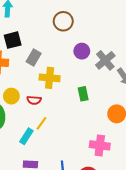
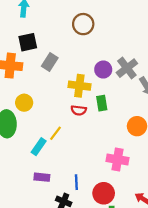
purple circle: (82, 51) -> (103, 70), moved
yellow cross: (50, 78) -> (79, 86), moved
red semicircle: (34, 100) -> (79, 110), moved

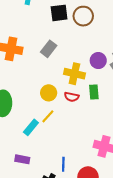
black square: (28, 42) -> (59, 13), moved
yellow circle: (24, 103) -> (49, 93), moved
purple rectangle: (42, 177) -> (22, 159), moved

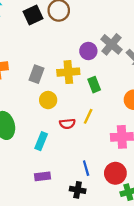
gray rectangle: (49, 49) -> (37, 74), moved
red semicircle: (72, 97) -> (67, 124), moved
yellow line: (48, 116) -> (88, 116), moved

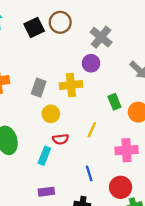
gray cross: (111, 44) -> (101, 37), moved
green rectangle: (94, 85) -> (114, 102), moved
red semicircle: (67, 124) -> (61, 139), moved
blue line: (86, 168) -> (89, 173), moved

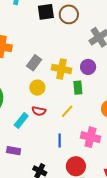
purple circle: (91, 63) -> (88, 67), moved
green rectangle: (114, 102) -> (78, 88), moved
blue line: (89, 173) -> (60, 141), moved

